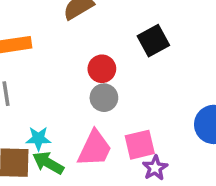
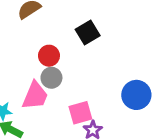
pink trapezoid: (95, 148) -> (35, 96), moved

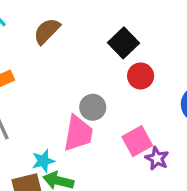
red circle: (49, 56) -> (141, 76), moved

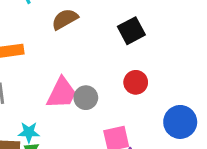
black square: (123, 43) -> (131, 31), moved
pink trapezoid: (78, 133) -> (62, 93), moved

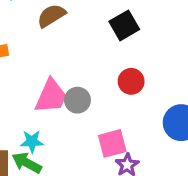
cyan star: (29, 132) -> (32, 141), moved

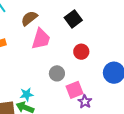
pink trapezoid: (51, 96) -> (41, 39), moved
gray circle: (77, 100) -> (57, 73), moved

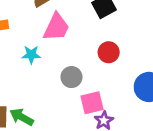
cyan star: (27, 94) -> (31, 55), moved

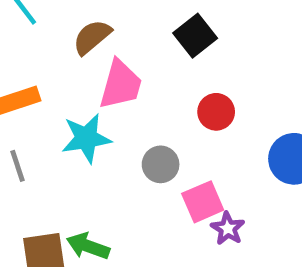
cyan star: (31, 55) -> (86, 138), size x1.5

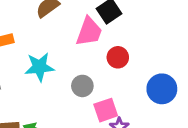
pink trapezoid: (121, 85) -> (89, 32), moved

